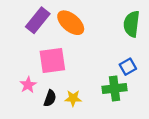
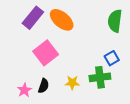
pink square: (52, 60) -> (46, 53), turned -30
pink star: (28, 85) -> (24, 90), moved
yellow star: (73, 98) -> (72, 83), moved

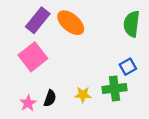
pink square: (46, 53) -> (33, 57), moved

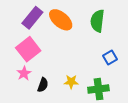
green semicircle: (132, 24) -> (97, 21), moved
green cross: (115, 89) -> (98, 89), moved
pink star: (28, 103) -> (24, 73), moved

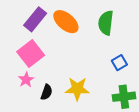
yellow star: (71, 82) -> (77, 89), size x1.5
green cross: (98, 89) -> (124, 97), moved

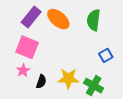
pink square: (31, 53) -> (27, 47), turned -30
green cross: (124, 97) -> (94, 86), moved, turned 36

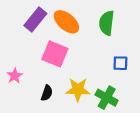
pink square: (27, 47) -> (55, 54), moved
blue square: (106, 55) -> (120, 63), turned 32
pink star: (23, 70) -> (15, 76), moved

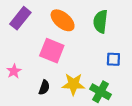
purple rectangle: (35, 20) -> (20, 18), moved

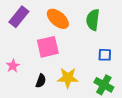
pink square: (52, 51) -> (48, 47), turned -35
green cross: (100, 92) -> (104, 85), moved

